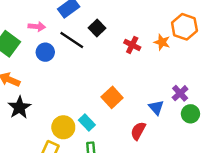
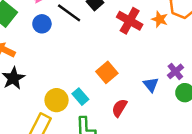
red cross: (132, 45) -> (130, 21), size x1.5
red semicircle: (138, 131) -> (119, 108), moved

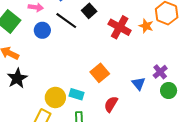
cyan rectangle: (80, 97) -> (76, 94), turned -32

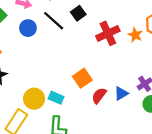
red cross: (120, 27) -> (108, 33), turned 30
blue triangle: (138, 84) -> (121, 94), turned 32
red semicircle: (111, 104) -> (99, 96), moved

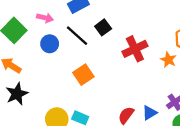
orange star: (135, 35) -> (168, 60), moved
orange square: (82, 78) -> (83, 75), moved

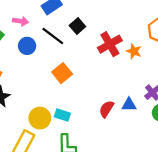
orange star: (168, 60) -> (134, 51), moved
blue triangle: (150, 113) -> (129, 105), turned 35

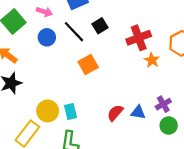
red cross: (110, 44) -> (139, 38), moved
orange square: (62, 73) -> (88, 64), moved
cyan rectangle: (62, 115) -> (71, 112), turned 49

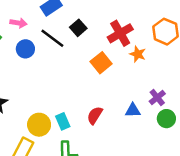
orange square: (88, 64) -> (101, 63), moved
red semicircle: (115, 113) -> (95, 115), moved

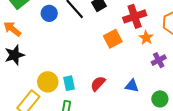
purple cross: (157, 97) -> (159, 60), moved

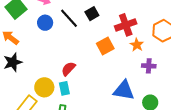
purple cross: (159, 60) -> (149, 66), turned 32
red semicircle: (98, 84) -> (68, 69), moved
blue triangle: (132, 86) -> (124, 90), size x1.6

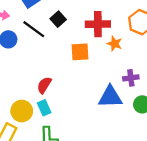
red cross: (126, 25) -> (98, 24), turned 30
orange square: (105, 46) -> (80, 52), turned 36
purple cross: (149, 66) -> (131, 78), moved

